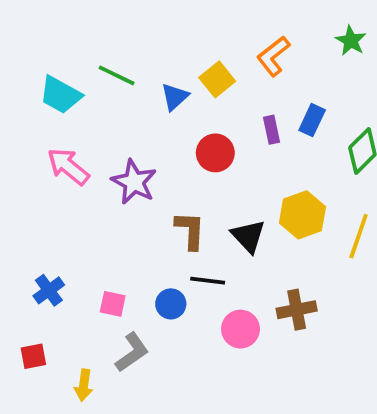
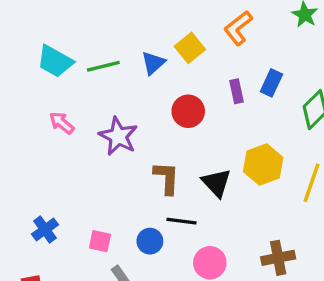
green line: (117, 75) -> (103, 66), moved, turned -40
pink arrow: (68, 166) -> (62, 123), size x0.7
brown cross: (297, 310) -> (278, 258), moved

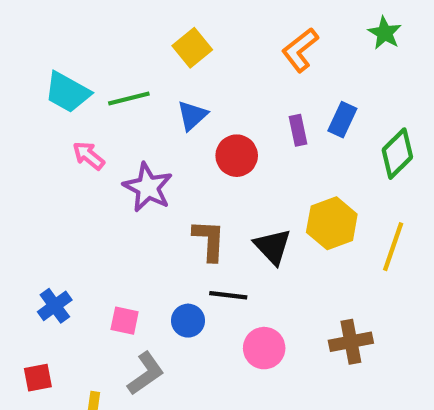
yellow square: (190, 48) -> (192, 48), moved
blue triangle: (153, 63) -> (192, 115), moved
pink arrow: (62, 123) -> (89, 156), moved

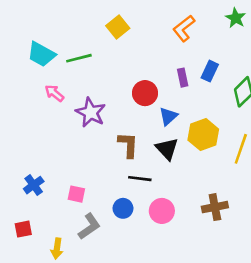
blue triangle: (192, 115) -> (168, 116), moved
blue circle: (188, 321) -> (123, 208), moved

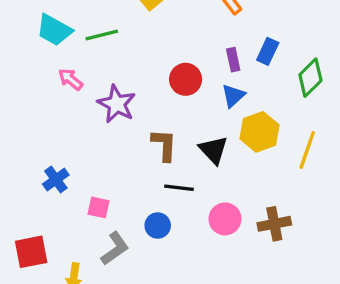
blue triangle: (168, 116) -> (233, 96), moved
blue cross: (34, 185) -> (56, 180), moved
pink circle: (162, 211) -> (225, 219), moved
red square: (23, 229) -> (31, 252), size x1.5

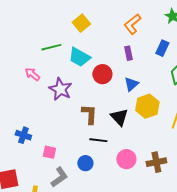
cyan trapezoid: (54, 30) -> (79, 57), moved
blue rectangle: (268, 51) -> (162, 48), moved
purple rectangle: (233, 60) -> (128, 53), moved
blue cross: (56, 180) -> (23, 135), turned -35

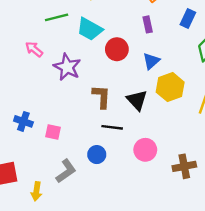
pink square: (49, 152) -> (53, 132), moved
brown cross: (156, 162) -> (184, 166), moved

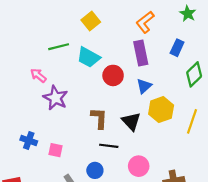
purple rectangle: (148, 24) -> (141, 53), size x1.6
purple star: (67, 67) -> (55, 98), moved

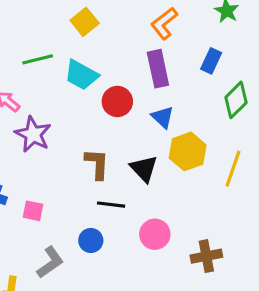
blue triangle: (144, 86) -> (163, 117), turned -35

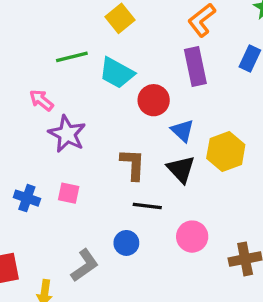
blue triangle: (163, 117) -> (183, 131), moved
pink square: (33, 211) -> (69, 193), moved

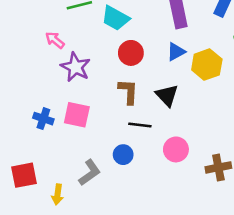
red circle: (154, 100) -> (131, 53), moved
blue triangle: (183, 131) -> (176, 52), moved, turned 48
yellow hexagon: (226, 152) -> (207, 65), moved
pink square: (69, 193) -> (77, 115), size x1.5

